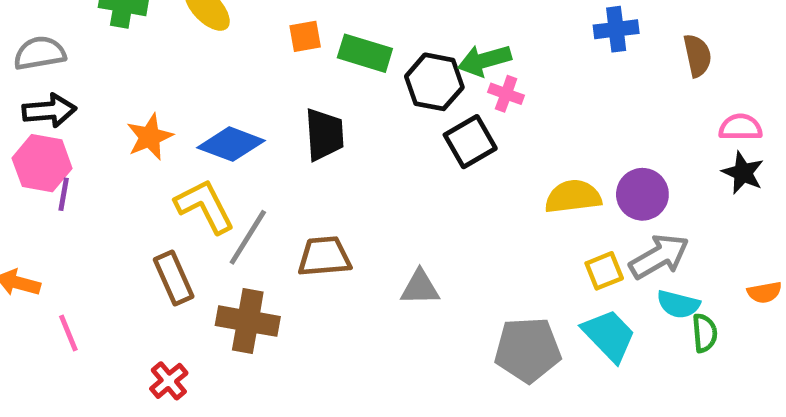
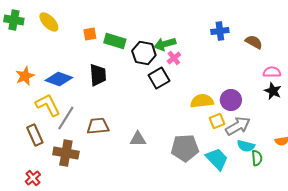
brown semicircle: (697, 56) -> (254, 42), turned -48
pink cross: (506, 94) -> (174, 58), turned 32
yellow square: (604, 271) -> (217, 121), moved
gray pentagon: (528, 350) -> (185, 148), moved

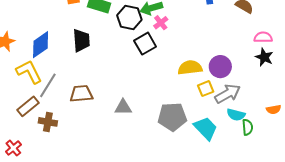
blue diamond: (59, 79) -> (41, 45), turned -56
brown rectangle: (35, 135) -> (28, 106), moved, turned 75
brown cross: (66, 153) -> (48, 122), size x0.7

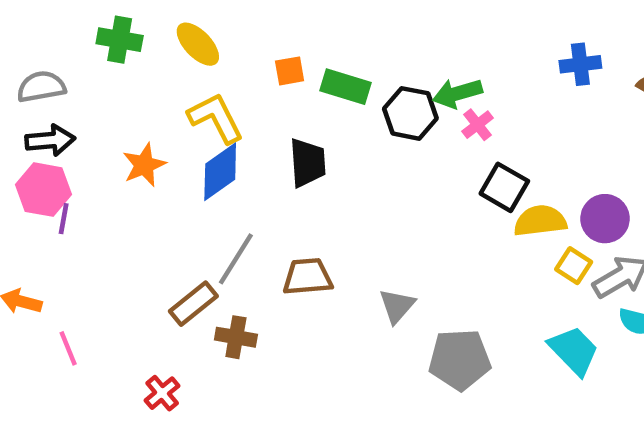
black square: (145, 44) -> (504, 187), moved, turned -30
yellow L-shape: (29, 72) -> (216, 118), moved
yellow square: (206, 89) -> (574, 266), turned -35
gray triangle: (123, 107) -> (397, 306), turned -48
gray pentagon: (172, 117) -> (460, 360), moved

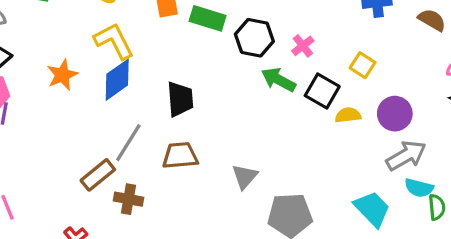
green arrow: (457, 93) -> (279, 80), moved, turned 44
black trapezoid: (307, 163) -> (180, 99), moved
yellow semicircle: (540, 221) -> (348, 115), size x0.7
yellow square: (574, 266) -> (363, 65), moved

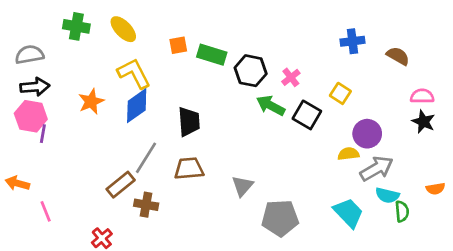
yellow semicircle: (348, 115) -> (348, 154), moved

